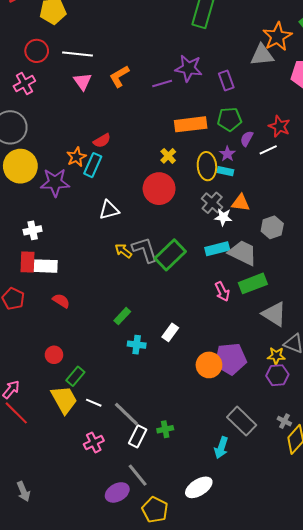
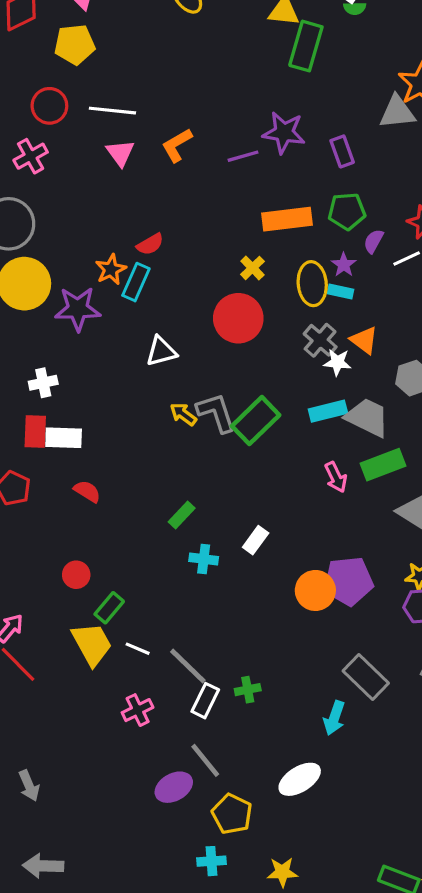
orange triangle: (241, 203) -> (364, 340), turned 30

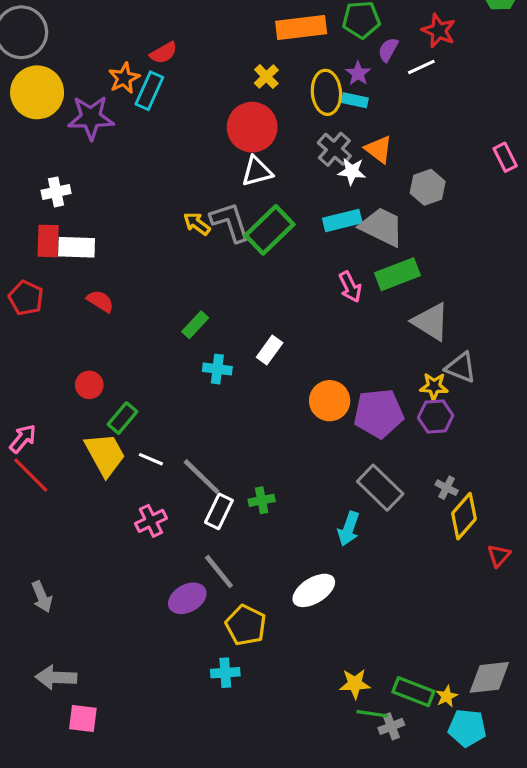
white triangle: (161, 351) -> (257, 171), moved
purple pentagon: (348, 581) -> (379, 413), moved
yellow star: (282, 872) -> (355, 684), moved

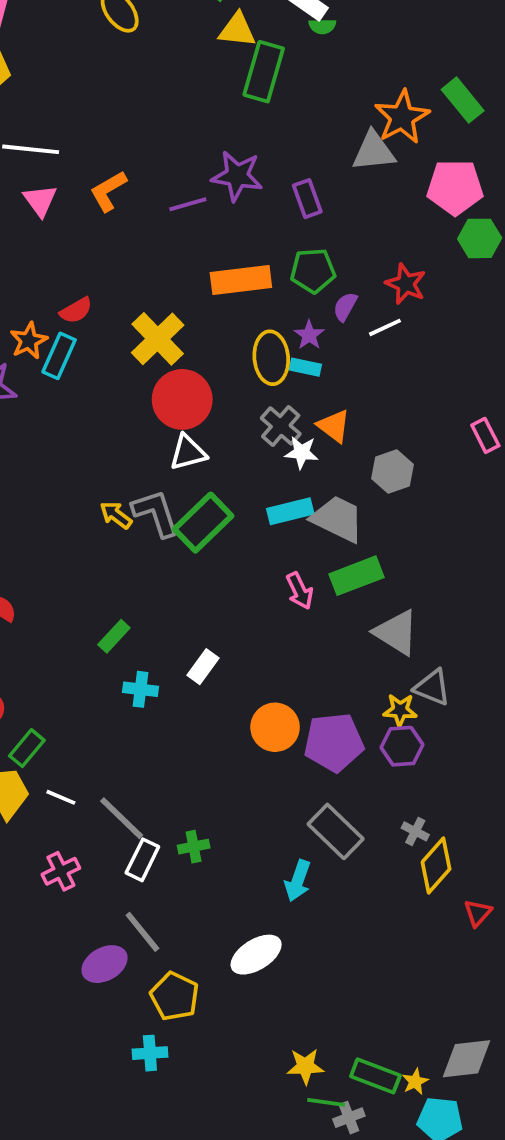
yellow cross: (266, 77) -> (158, 339), moved, size x1.8

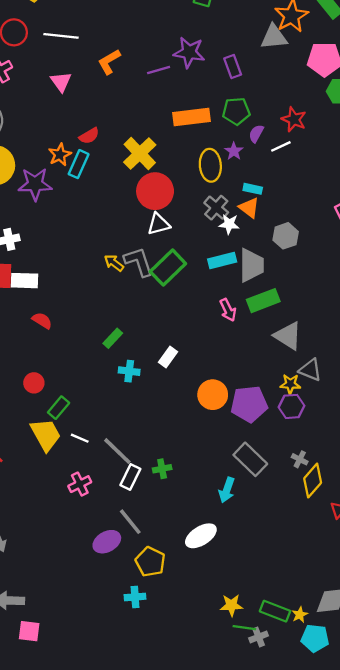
pink triangle: (40, 200) -> (61, 82), moved
cyan rectangle: (305, 367) -> (253, 189), moved
gray trapezoid: (338, 519) -> (251, 265), turned 64

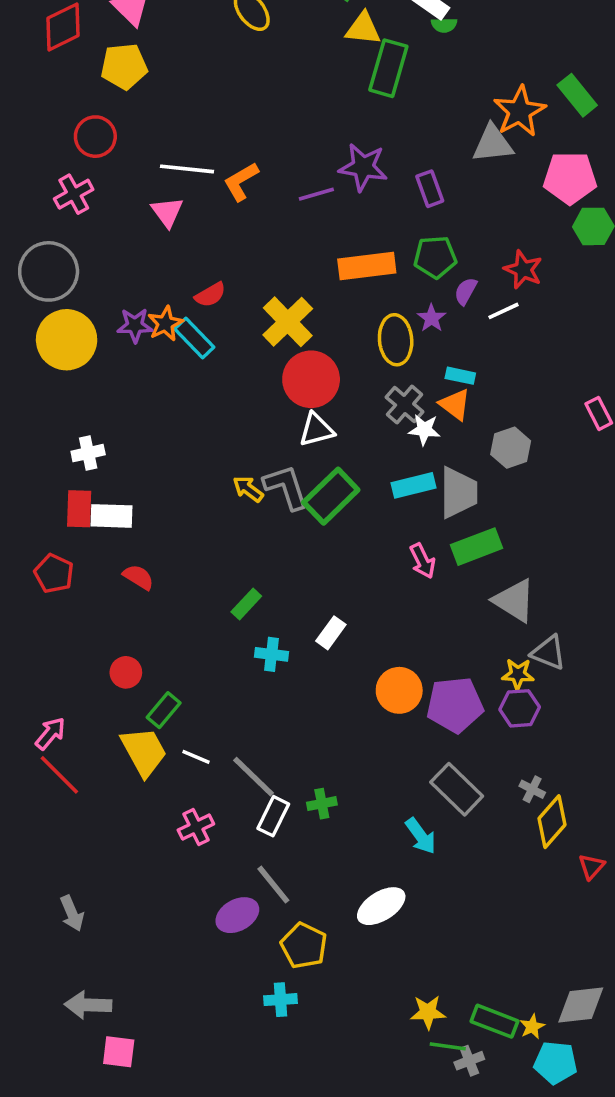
white line: (61, 36) -> (187, 169), moved
cyan rectangle: (79, 164) -> (194, 338), turned -68
purple star: (35, 184) -> (135, 325), moved, size x0.7
cyan arrow: (227, 490) -> (421, 836), turned -55

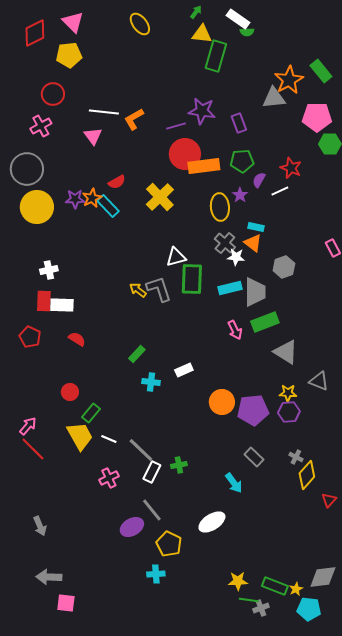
red circle: (311, 379) -> (185, 154), moved
green rectangle: (331, 496) -> (192, 279), moved, turned -44
white rectangle: (331, 633) -> (184, 370), turned 30
gray triangle: (548, 653) -> (319, 381), moved
gray rectangle: (457, 789) -> (254, 457), size x0.7

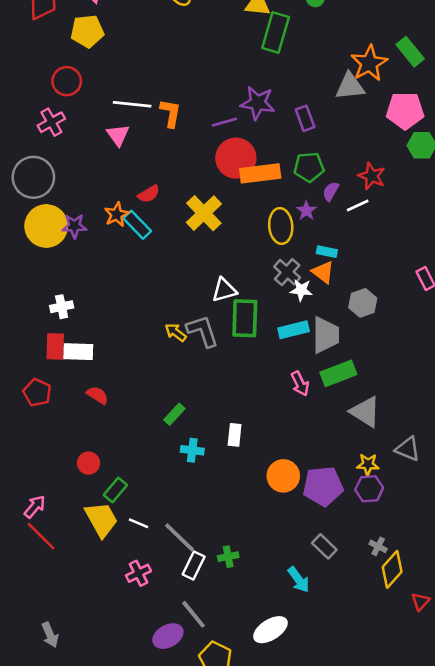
orange L-shape: (134, 119) -> (171, 113), turned 130
purple star: (75, 199) -> (74, 226), moved
white rectangle: (184, 370) -> (235, 435), turned -60

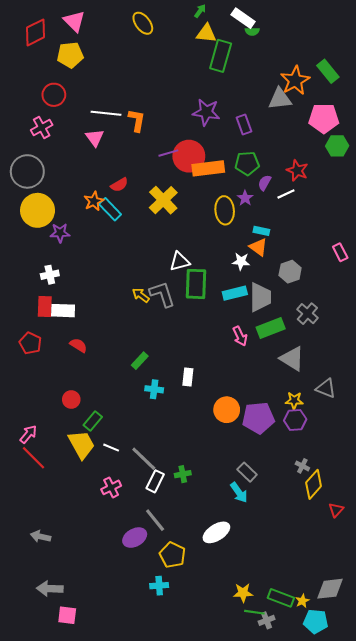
purple line: (224, 122) -> (168, 153), moved
purple star: (74, 226) -> (60, 233), moved
gray cross: (287, 272) -> (307, 314), moved
gray rectangle: (324, 546) -> (247, 472), moved
gray arrow: (50, 635) -> (41, 537), turned 126

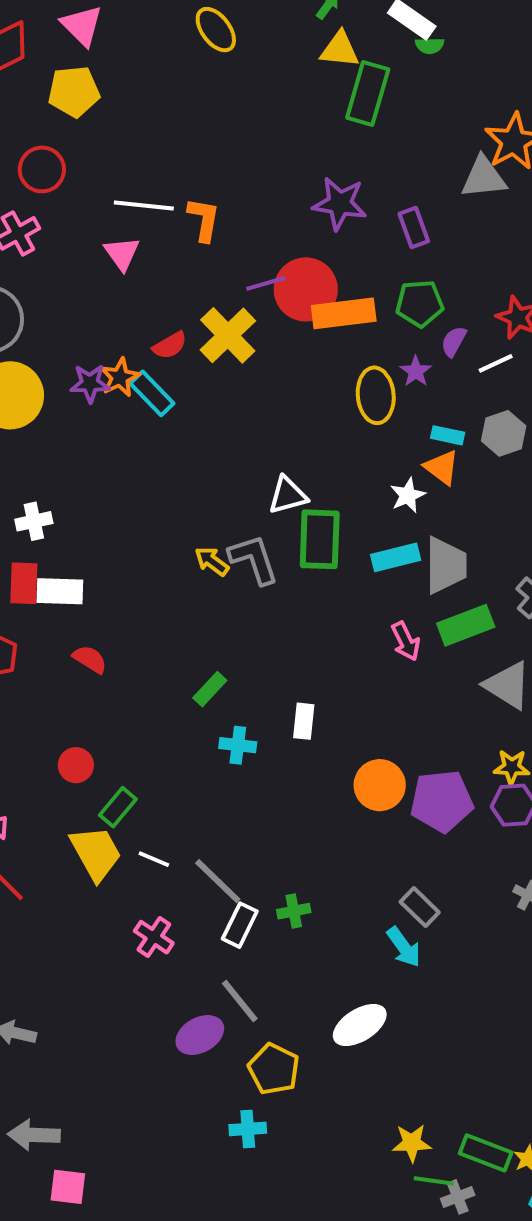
yellow cross: (163, 200) -> (228, 335), moved
purple star: (60, 233) -> (90, 383), moved
white star: (241, 261) -> (408, 495), turned -30
gray hexagon: (290, 272) -> (504, 433), moved
pink cross: (111, 487) -> (154, 937), turned -30

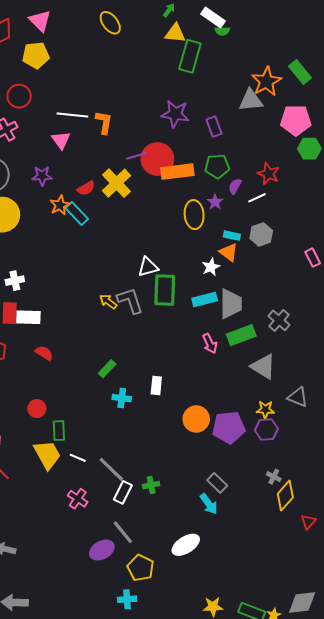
purple star: (90, 383) -> (42, 176), moved
green rectangle: (118, 807) -> (59, 431), turned -42

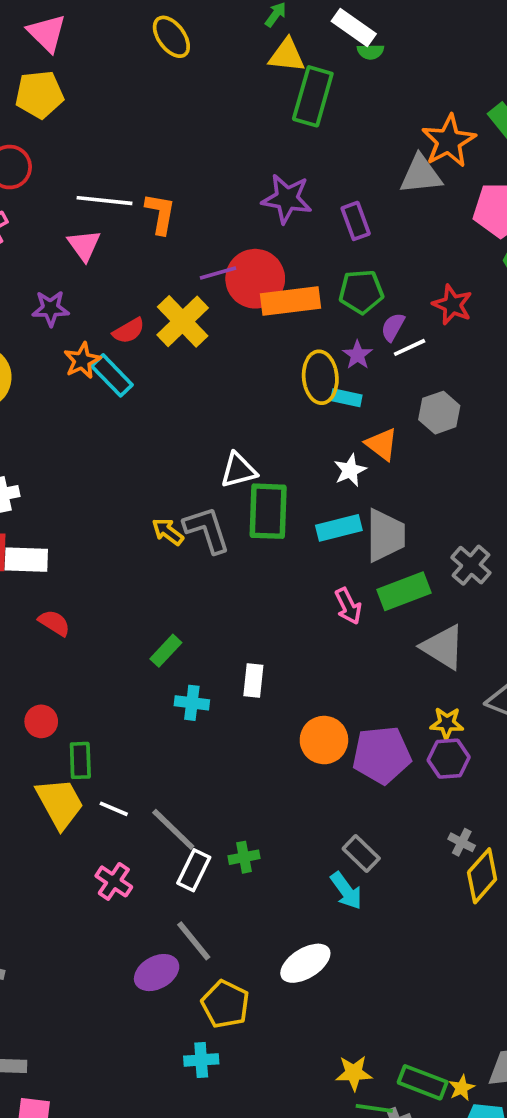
white line: (257, 198) -> (410, 347), moved
cyan rectangle: (232, 236) -> (346, 398), moved

